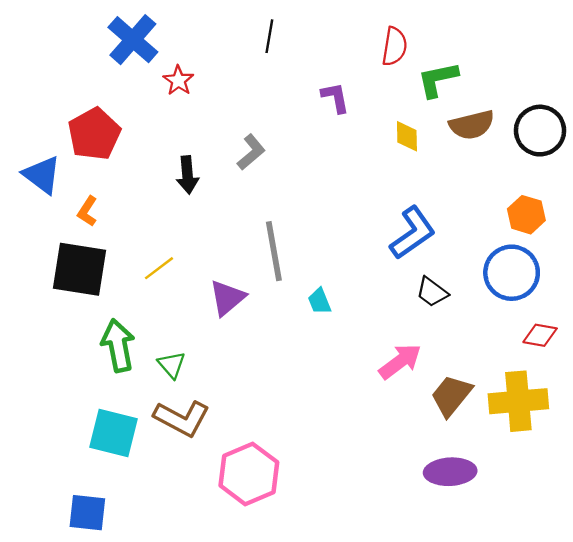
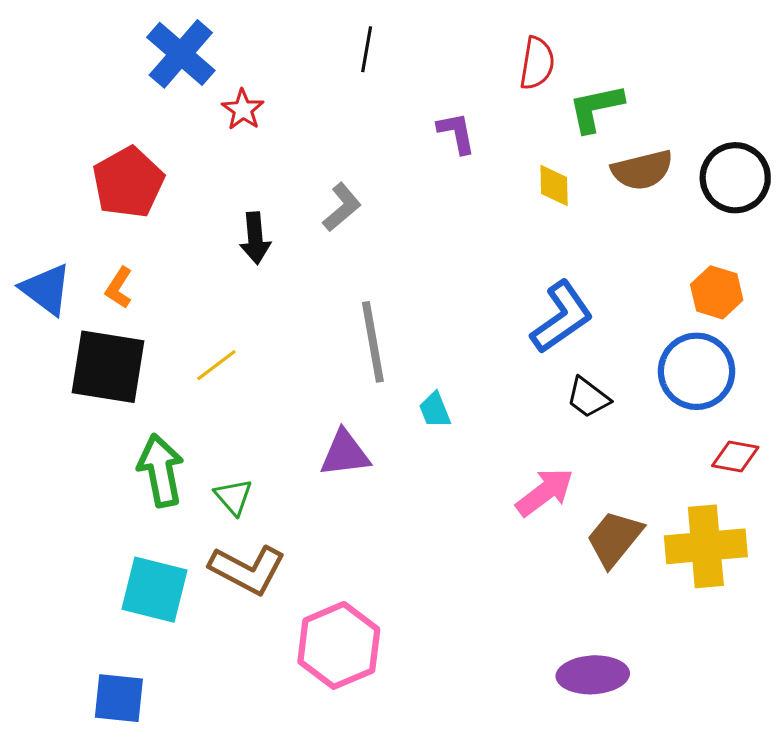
blue triangle: (42, 175) -> (46, 289), moved
purple triangle: (227, 298) -> (345, 453), moved, turned 33
purple ellipse: (450, 472) -> (593, 675), moved

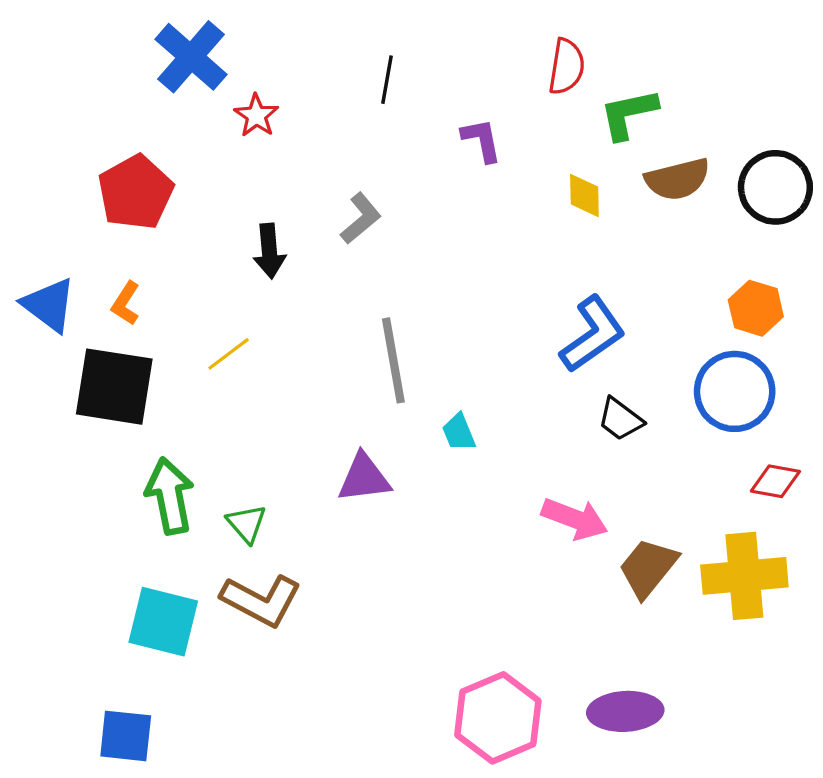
black line: (367, 49) -> (387, 80), moved
yellow line: (216, 365) -> (229, 354), moved
pink arrow: (545, 492) -> (575, 519), turned 58
pink hexagon: (339, 645) -> (498, 718), moved

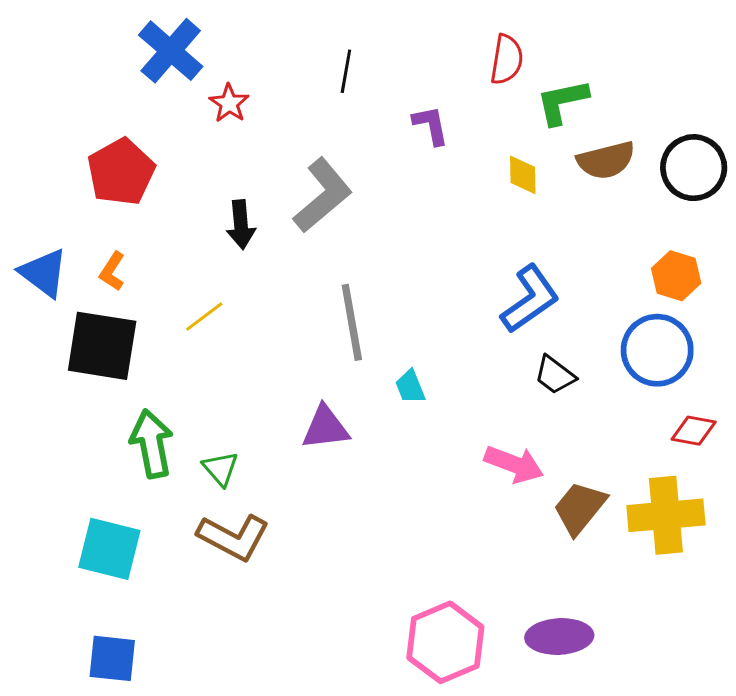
gray L-shape: (361, 218) -> (323, 195), size x1.6
cyan square: (163, 622) -> (109, 549), moved

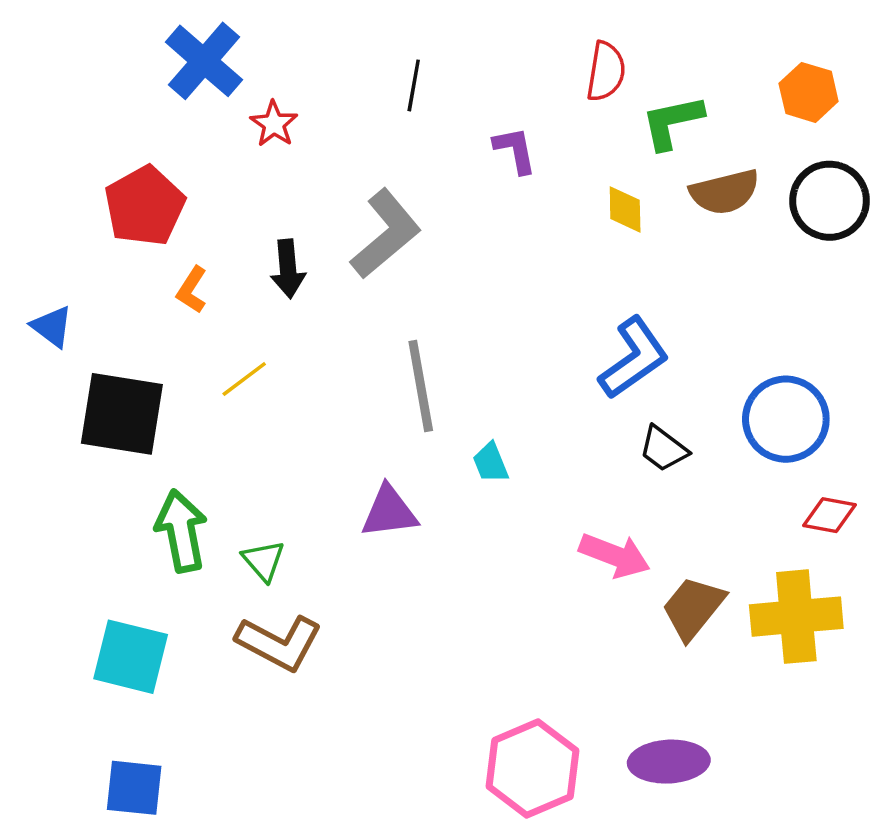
orange L-shape: (112, 271) -> (192, 290), moved
blue triangle: (44, 273) -> (52, 327), size x0.7
orange hexagon: (676, 276) -> (809, 92), moved

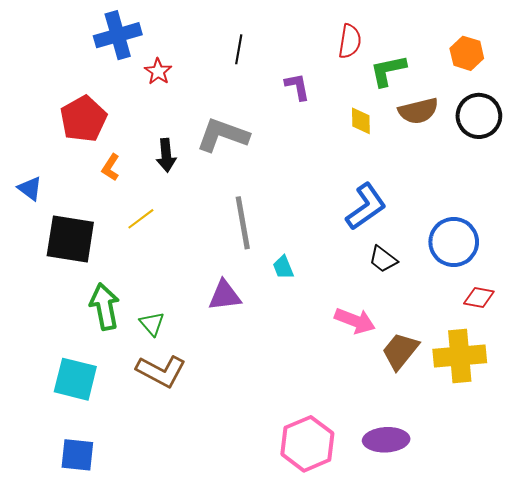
blue cross: (204, 61) -> (118, 35), turned 33
gray L-shape: (386, 234) -> (223, 135), turned -120

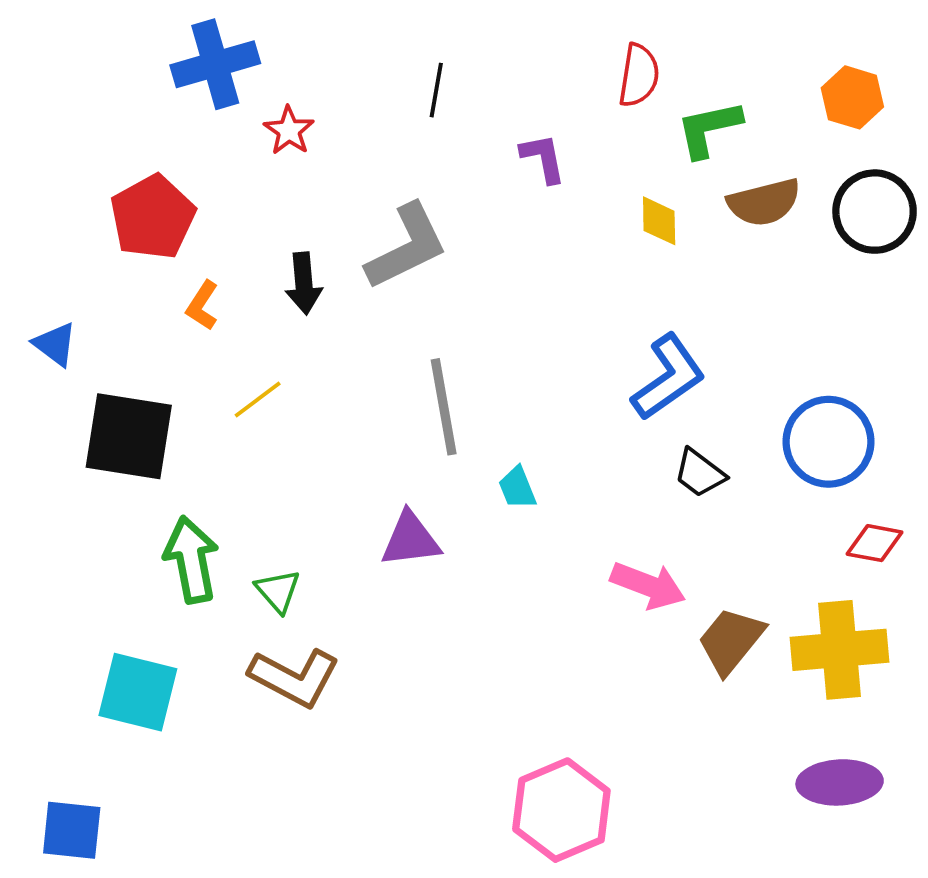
gray L-shape: (223, 135) -> (407, 247), turned 134
purple ellipse: (386, 440) -> (840, 782), moved
blue square: (77, 455) -> (72, 830), moved

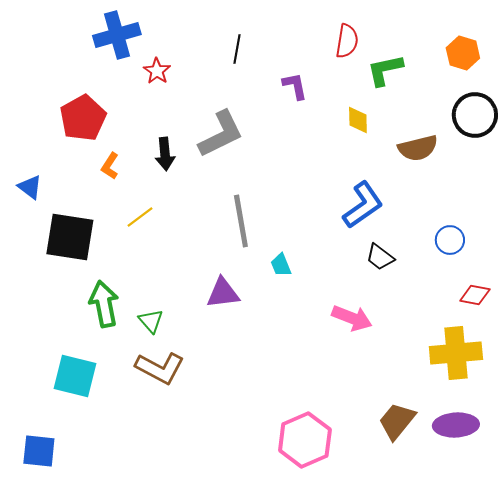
brown semicircle: (764, 202) -> (418, 148), moved
blue circle: (828, 442) -> (450, 240), size x0.6
brown trapezoid: (731, 641) -> (397, 421), moved

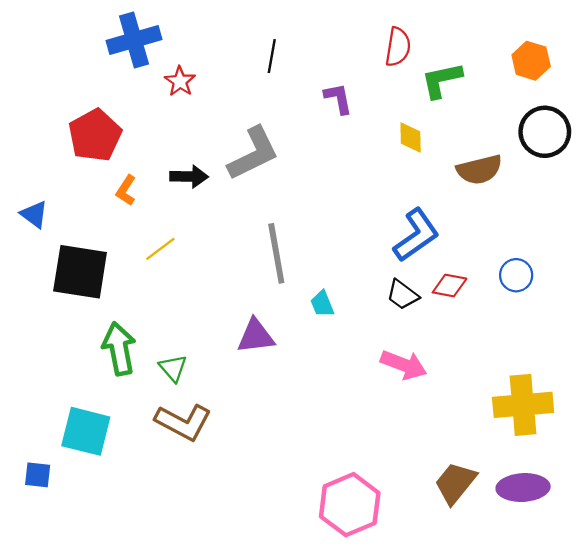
black arrow: (165, 154) -> (189, 177), turned -84
black trapezoid: (380, 257) -> (403, 295), moved
red diamond: (475, 295) -> (450, 286), moved
blue square: (39, 451) -> (38, 475), moved, size x0.7

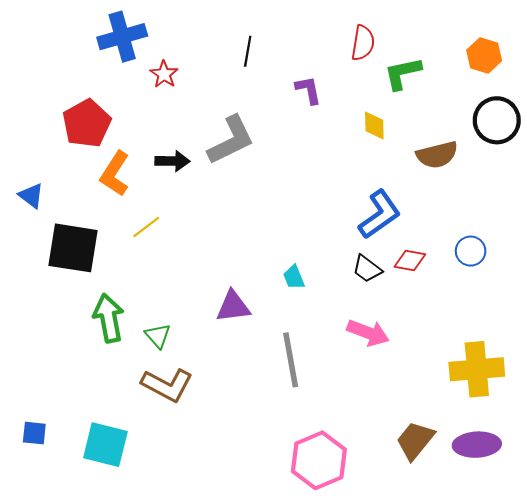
orange L-shape: (126, 190) -> (115, 174), size x1.6
gray line: (276, 253) -> (291, 360), moved
cyan square: (86, 431) -> (105, 445), moved

